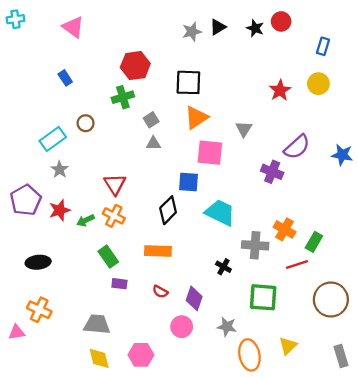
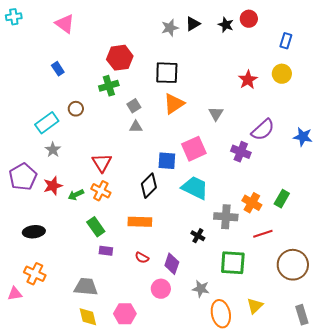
pink square: (210, 153) -> (194, 149), moved, turned -30
green rectangle: (314, 242) -> (282, 199), moved

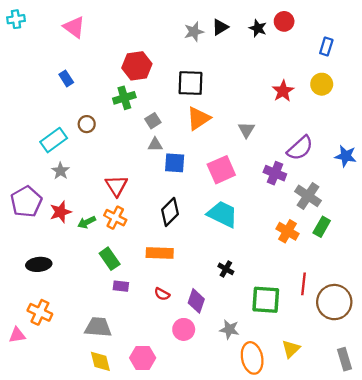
blue square: (167, 161) -> (175, 163), moved
gray cross: (226, 217) -> (308, 196), moved, turned 30
red line: (263, 234) -> (303, 284), moved, turned -66

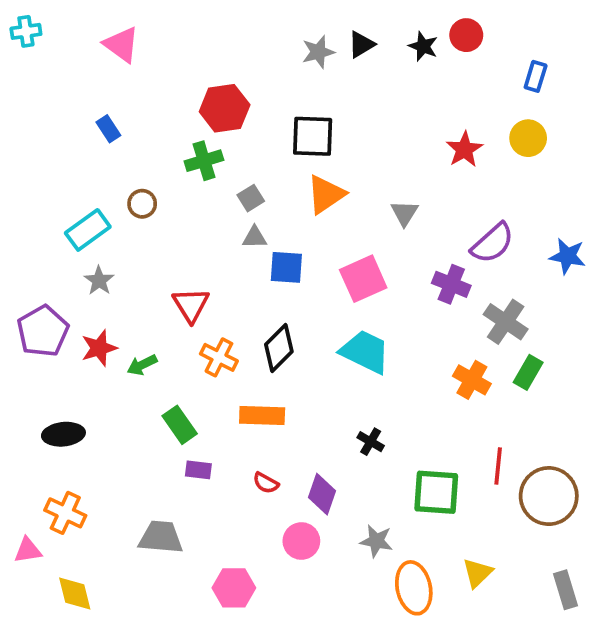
orange cross: (115, 218) -> (219, 357), moved
yellow diamond: (100, 361) -> (75, 593), moved

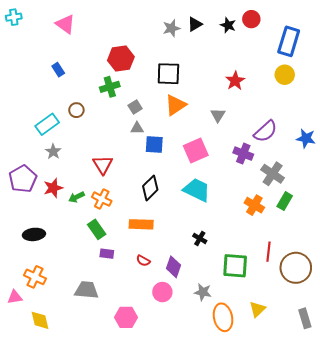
blue rectangle: (536, 76) -> (289, 41), size x1.8
red star: (464, 149) -> (235, 81), moved
orange cross: (219, 357) -> (102, 199), moved

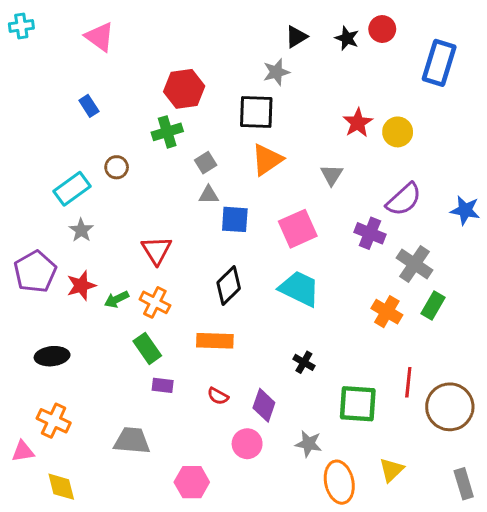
gray star: (171, 28) -> (276, 72), moved
yellow circle: (285, 75) -> (398, 132), moved

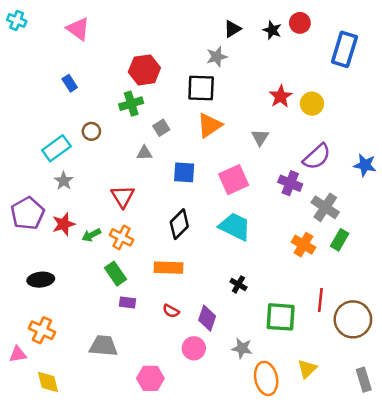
cyan cross: (21, 26) -> (17, 20), turned 30
gray triangle: (209, 195) -> (144, 153), moved

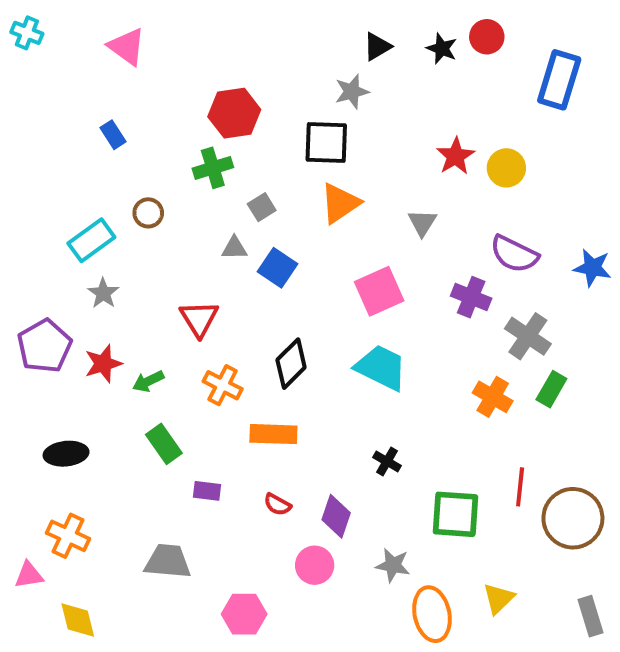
purple semicircle: (317, 157) -> (514, 254), turned 68
blue square: (184, 172) -> (277, 268), moved, turned 30
orange cross: (122, 237) -> (223, 385), moved
green rectangle: (115, 274) -> (164, 444), moved

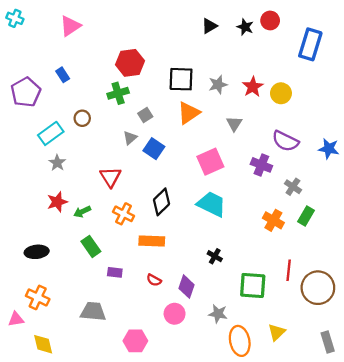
pink triangle: (127, 47) -> (70, 26), turned 50
gray star: (352, 92) -> (218, 85), moved
gray triangle: (234, 248) -> (130, 138), turned -40
gray cross: (528, 336) -> (293, 187), size x0.7
purple pentagon: (44, 346) -> (26, 92), moved

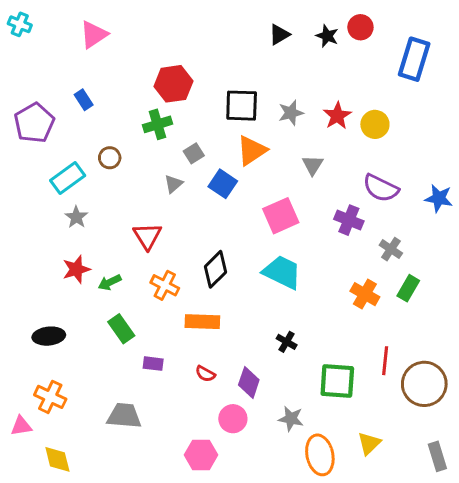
blue square: (154, 149) -> (223, 184), moved
pink hexagon: (135, 341) -> (201, 455), moved

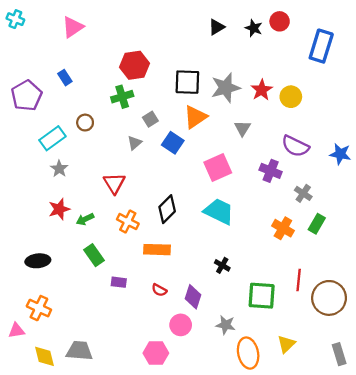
gray star: (291, 113) -> (226, 88), size x1.5
gray trapezoid: (124, 416) -> (79, 351), moved

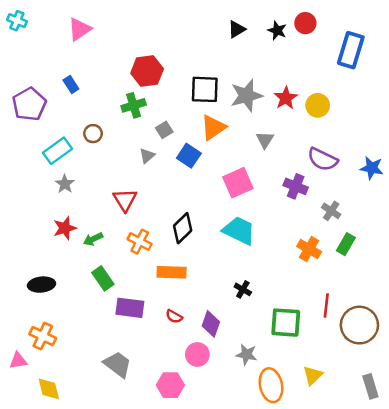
purple rectangle: (119, 282) -> (130, 308), size x1.6
gray trapezoid: (79, 351) -> (118, 364), moved, turned 32

